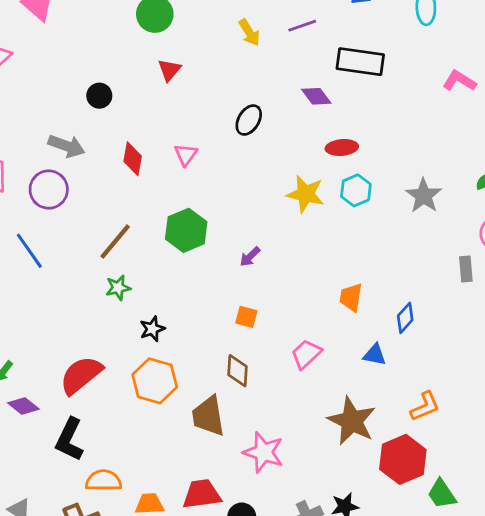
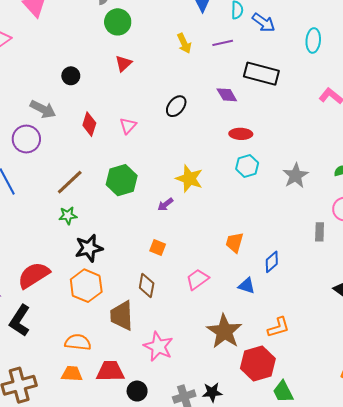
yellow star: (306, 194) -> (189, 179), moved
black star: (152, 329) -> (89, 248), size x1.5
orange semicircle: (104, 481) -> (78, 342), moved

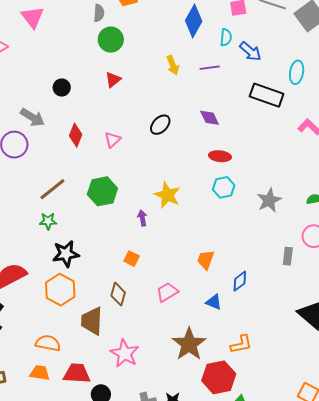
black rectangle: (261, 74) -> (267, 95), moved
purple arrow: (165, 205) -> (142, 218), turned 112

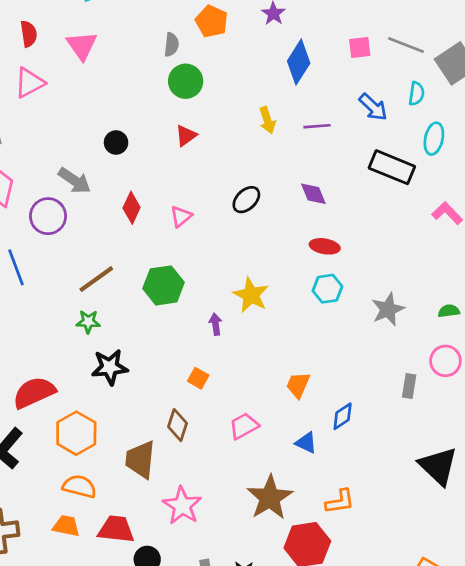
cyan semicircle: (226, 37) -> (416, 94), moved
orange hexagon: (60, 290) -> (76, 433), moved

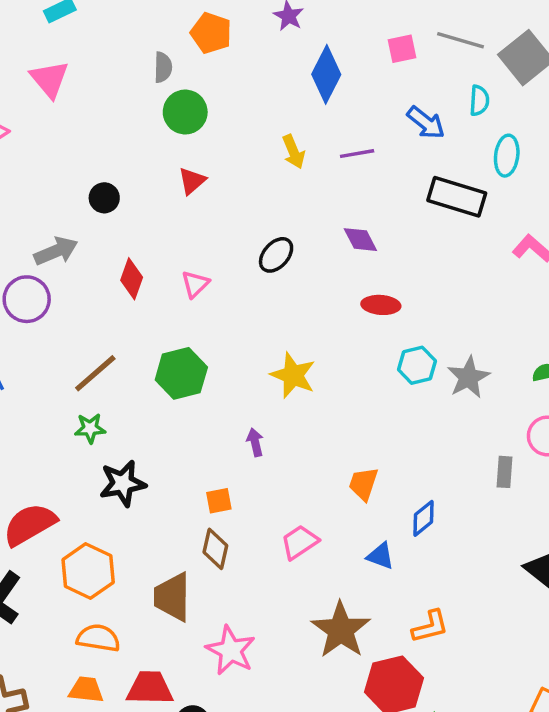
gray arrow: (74, 181) -> (56, 251), turned -52
cyan hexagon: (327, 289) -> (417, 365), moved
purple arrow: (216, 324) -> (255, 442), moved
orange square: (198, 378) -> (219, 501), moved, turned -35

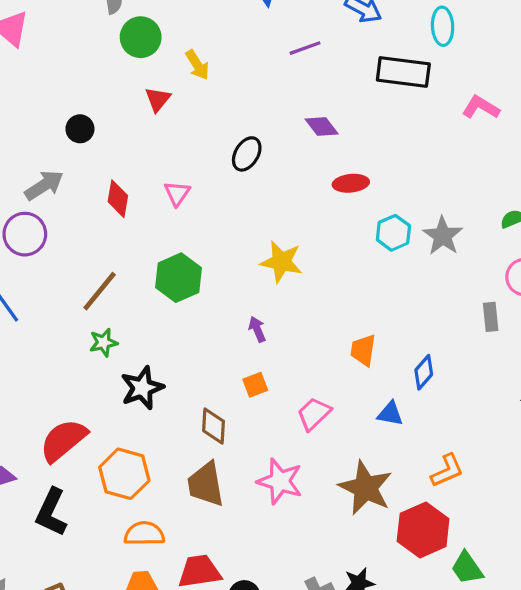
yellow arrow: (293, 152) -> (197, 65), moved
orange square: (219, 501) -> (255, 385), moved
brown diamond: (215, 549) -> (214, 426), moved
pink star: (231, 650) -> (280, 481), moved

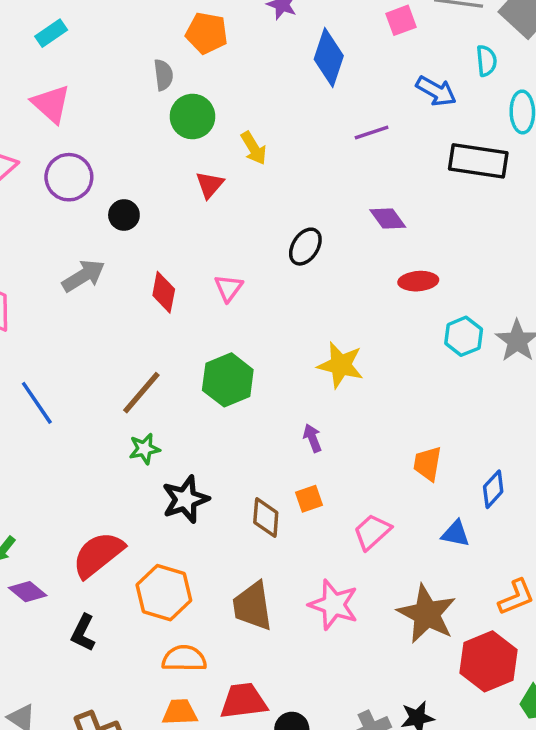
purple circle: (25, 234) -> (69, 177), moved
brown diamond: (214, 426) -> (266, 517), moved
black L-shape: (51, 512) -> (83, 633), size x0.7

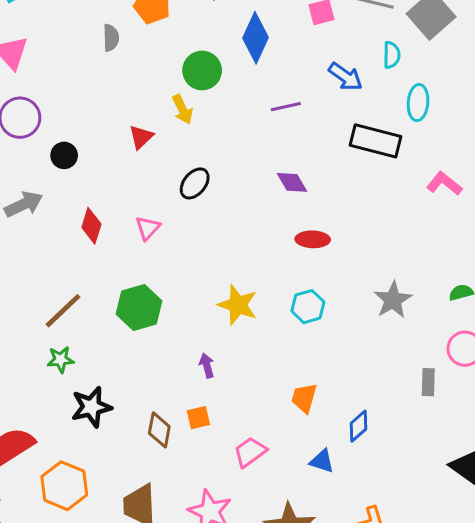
green circle: (192, 117) -> (202, 70), moved
black ellipse: (305, 247) -> (195, 183), moved
cyan hexagon: (464, 336) -> (308, 307), moved

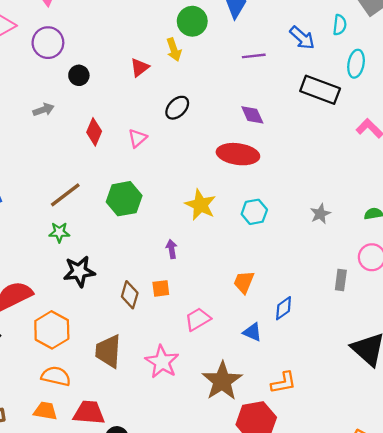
gray arrow: (24, 204) -> (44, 110), size x0.7
red ellipse: (313, 239) -> (238, 154), moved, size x1.6
gray star: (393, 300) -> (320, 214), size x0.7

